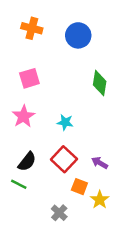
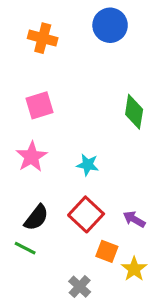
blue circle: (78, 35) -> (110, 25), moved

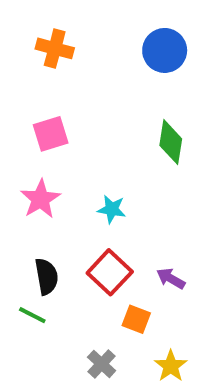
blue circle: (110, 25) -> (165, 50), moved
black semicircle: (36, 218) -> (47, 276), turned -48
yellow star: (134, 269) -> (171, 366), moved

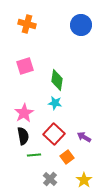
green diamond: (171, 142) -> (57, 80), moved
pink star: (40, 199) -> (24, 113), moved
green line: (32, 315) -> (34, 155), moved, turned -32
orange square: (136, 319) -> (67, 157), turned 32

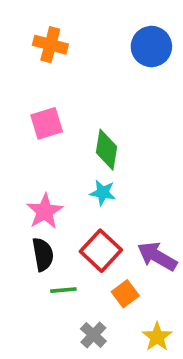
purple arrow: (84, 137) -> (157, 256), size x1.5

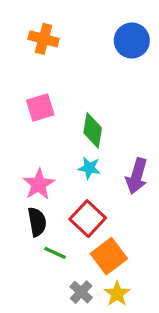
purple arrow: (157, 256) -> (137, 176), moved, turned -104
green line: (63, 290) -> (55, 253), turned 30
orange square: (125, 294) -> (109, 256), size x1.5
yellow star: (157, 337) -> (117, 294), moved

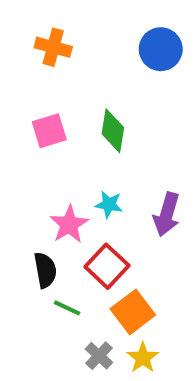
green diamond: (93, 130) -> (113, 131), moved
pink star: (39, 184) -> (69, 224), moved

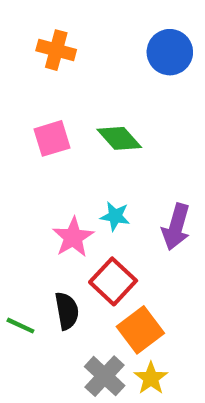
green diamond: (113, 131) -> (119, 138), turned -51
black semicircle: (45, 270) -> (67, 311), moved
green line: (67, 308) -> (20, 326), moved
gray cross: (99, 356) -> (105, 376), size x1.4

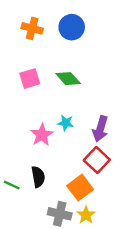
blue circle: (170, 52) -> (72, 27), moved
red square: (113, 281) -> (97, 160), moved
gray cross: (105, 376) -> (60, 214), turned -30

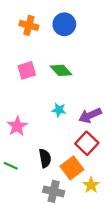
purple arrow: (100, 129) -> (90, 115), turned 50
pink star: (42, 135) -> (17, 126), moved
black semicircle: (38, 177) -> (45, 158), moved
yellow star: (86, 215) -> (91, 185), moved

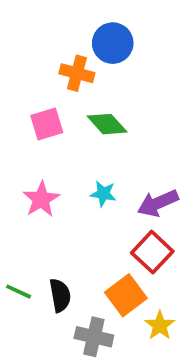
orange cross: (29, 25) -> (77, 73), moved
pink star: (17, 126) -> (41, 199), moved
black semicircle: (45, 158) -> (60, 295), moved

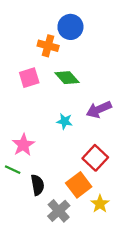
pink star: (41, 199) -> (23, 145), moved
purple arrow: (158, 203) -> (99, 109), moved
green line: (19, 292) -> (13, 170), moved
gray cross: (94, 337) -> (59, 211), turned 35

